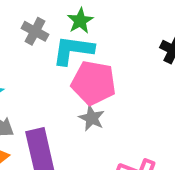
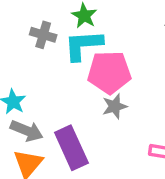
gray star: (92, 118) -> (115, 106), turned -30

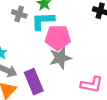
gray star: (115, 106) -> (60, 58), size x1.5

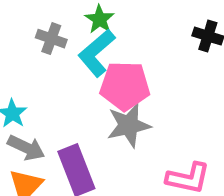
cyan L-shape: (43, 21) -> (97, 53), turned -40

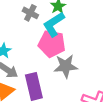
pink pentagon: (125, 86) -> (52, 44), moved

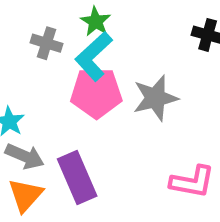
gray star: (66, 66) -> (155, 98), moved

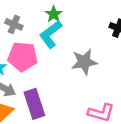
gray cross: (47, 43) -> (14, 24), moved
pink pentagon: (96, 93) -> (23, 57), moved

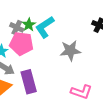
green star: (54, 14) -> (29, 25), moved
gray cross: (14, 24) -> (17, 27), moved

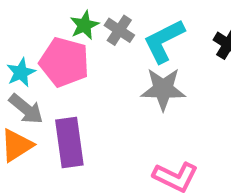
gray cross: (17, 27) -> (119, 30), moved
cyan L-shape: (45, 27) -> (164, 41), moved

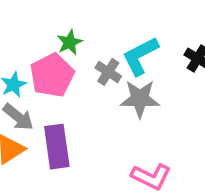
gray cross: (119, 30) -> (108, 72), moved
pink pentagon: (64, 62) -> (52, 75), turned 30

